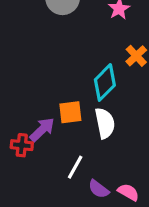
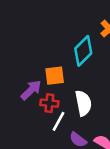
white semicircle: (105, 123) -> (83, 103), moved
red cross: (22, 145) -> (49, 103), moved

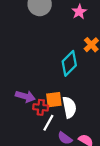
orange square: (55, 76) -> (54, 100), moved
purple arrow: (31, 90) -> (25, 96), turned 60

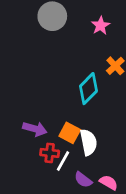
orange square: (54, 100) -> (70, 133), turned 35
red cross: (41, 107) -> (50, 153), moved

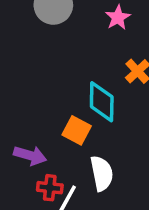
cyan diamond: (88, 89) -> (102, 102), turned -44
orange square: (70, 133) -> (77, 130), moved

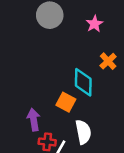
purple arrow: (30, 155) -> (34, 120), turned -115

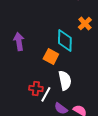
purple arrow: (34, 120) -> (19, 41), moved

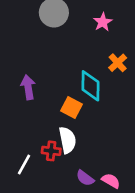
white semicircle: (65, 80) -> (67, 140), moved
white line: (46, 94) -> (24, 164), moved

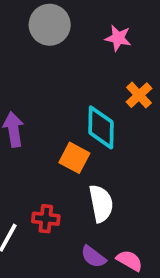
pink star: (103, 22) -> (118, 38), turned -30
white semicircle: (67, 140) -> (101, 203), moved

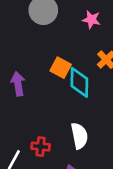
orange square: (74, 158) -> (61, 68), moved

